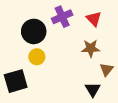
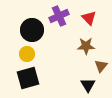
yellow circle: (37, 57) -> (27, 54), moved
black square: (16, 81) -> (28, 78), moved

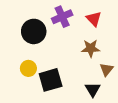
yellow circle: (27, 54) -> (28, 68), moved
black square: (28, 78) -> (51, 80), moved

